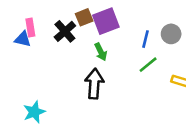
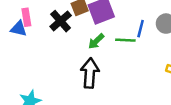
green arrow: (101, 52) -> (96, 41), turned 72
green line: (148, 65) -> (125, 40), moved, turned 42

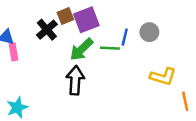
pink rectangle: (26, 17) -> (13, 52), moved
green arrow: (96, 41) -> (81, 49), size x1.5

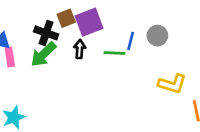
black cross: (47, 30) -> (46, 33), turned -30
green arrow: (81, 49) -> (43, 54), moved
black arrow: (75, 80) -> (80, 49), moved, size x0.6

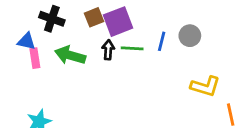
black cross: (46, 33) -> (52, 19), moved
green line: (114, 53) -> (132, 48), moved
green arrow: (43, 54) -> (70, 55), turned 60

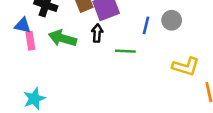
green line: (132, 48) -> (125, 51), moved

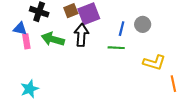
black arrow: (97, 33) -> (81, 35), size x1.5
green line: (125, 51) -> (116, 48), moved

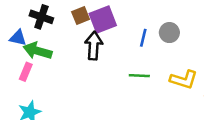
green arrow: (53, 39) -> (38, 51), moved
pink rectangle: (26, 41) -> (26, 72), moved, turned 32
green line: (116, 48) -> (139, 76), moved

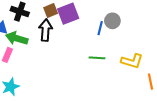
gray circle: (169, 33) -> (112, 21), moved
black arrow: (94, 46) -> (45, 30), moved

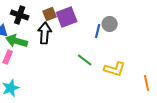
green line: (97, 58) -> (85, 60), moved, turned 35
yellow L-shape: (132, 61) -> (115, 69), moved

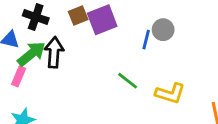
black arrow: (45, 33) -> (54, 52), moved
green arrow: (17, 41) -> (31, 54), turned 125

